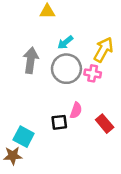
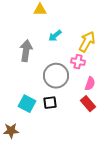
gray circle: (66, 69) -> (56, 76), moved
pink semicircle: (76, 110) -> (90, 84), moved
cyan square: (24, 137) -> (27, 104), moved

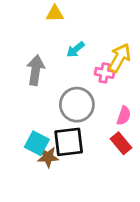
pink cross: (78, 62) -> (104, 73), moved
black square: (50, 103) -> (69, 142), size x1.6
brown star: (11, 131) -> (48, 157), moved

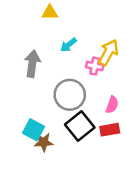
black square: (69, 142) -> (80, 126), moved, turned -32
red rectangle: (121, 143) -> (110, 130), turned -60

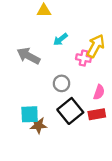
gray arrow: (32, 64) -> (28, 56), turned -70
gray circle: (70, 95) -> (62, 83), size x0.6
cyan square: (34, 130) -> (30, 114), turned -30

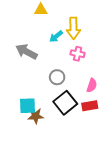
yellow arrow: (96, 46) -> (73, 28), moved, turned 150

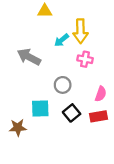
black square: (65, 103) -> (72, 113), size x0.7
cyan square: (28, 106) -> (40, 108), moved
brown star: (36, 116) -> (18, 128), moved

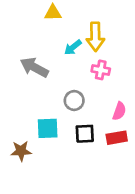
black square: (72, 113) -> (85, 134), turned 36

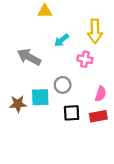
yellow arrow: (95, 37) -> (95, 31), moved
cyan square: (48, 128) -> (40, 97), moved
brown star: (21, 151) -> (18, 104), moved

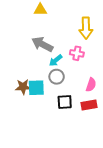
cyan arrow: (61, 40) -> (56, 60), moved
gray arrow: (29, 57) -> (42, 44), moved
brown star: (18, 104) -> (23, 87), moved

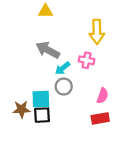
brown star: (23, 87) -> (21, 109), moved
black square: (65, 102) -> (42, 115), moved

